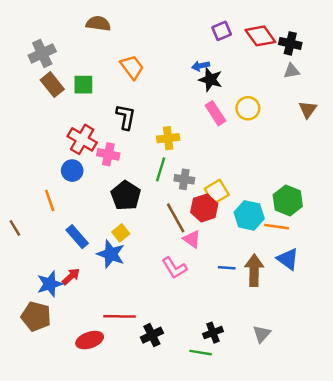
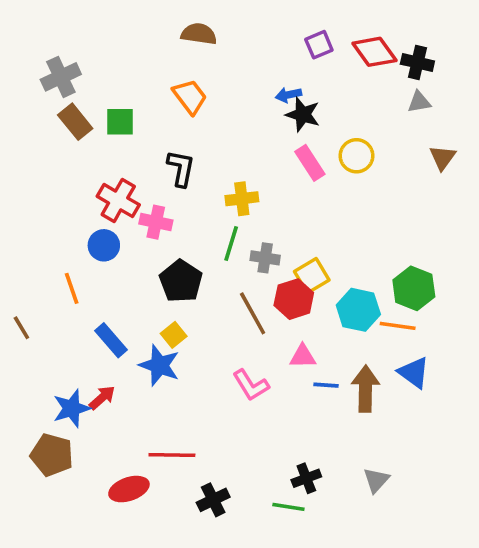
brown semicircle: (98, 23) -> (199, 34), moved
pink triangle: (192, 239) -> (303, 356), moved, turned -36
black cross: (152, 335) -> (213, 500), moved

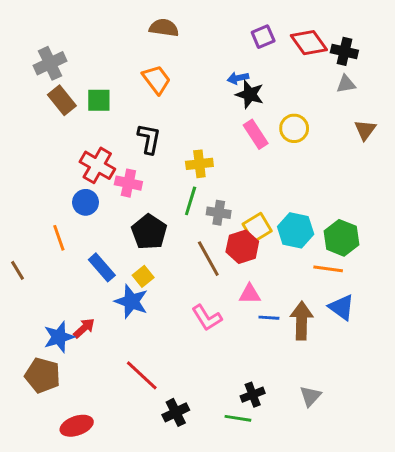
cyan hexagon: (358, 310) -> (296, 230), moved
blue rectangle: (111, 340) -> (102, 267), moved
red line: (172, 455) -> (142, 375), turned 42
red ellipse: (129, 489) -> (77, 426), moved

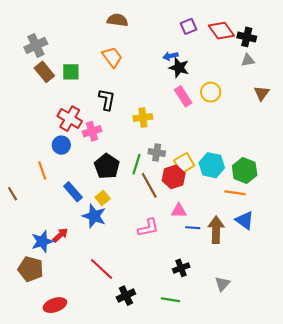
pink cross: (128, 183) -> (92, 131), turned -30
green line: (191, 201) -> (137, 164), moved
pink L-shape: (207, 318) -> (148, 228), turned -70
black cross: (253, 395) -> (181, 268), moved

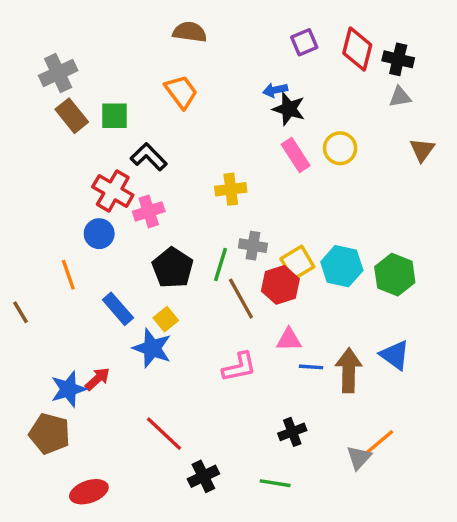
red diamond: (221, 31) -> (357, 49), turned 50
black L-shape: (107, 99) -> (149, 157), moved, turned -55
orange line: (235, 193) -> (379, 442), moved, turned -48

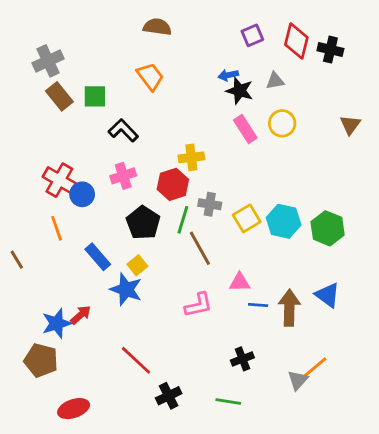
gray triangle: (400, 97) -> (275, 81), moved
red cross: (113, 191) -> (59, 180), moved
red hexagon: (280, 285) -> (173, 184), moved

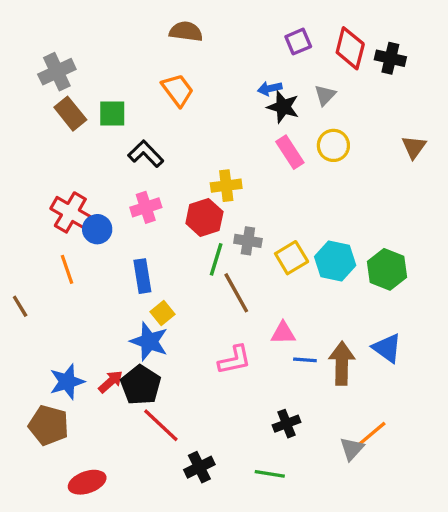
gray triangle: (275, 81) -> (325, 95), turned -36
black pentagon: (143, 223) -> (141, 385), moved
blue rectangle: (98, 257) -> (142, 276), moved, turned 32
red arrow: (81, 315) -> (111, 382), moved

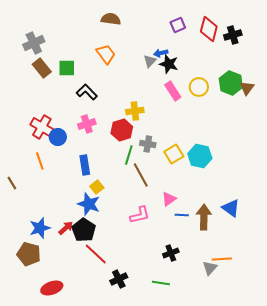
black cross: (390, 58) -> (233, 35), turned -30
gray triangle: (325, 95) -> (150, 61), moved
green hexagon: (387, 269) -> (231, 83), moved
pink triangle: (283, 333) -> (169, 199), turned -35
orange line: (372, 434) -> (222, 259), turned 36

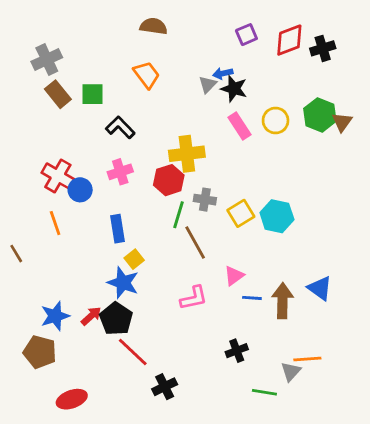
red diamond: (209, 29) -> (289, 40), turned 55
yellow cross: (135, 111) -> (187, 154), size x1.4
green line: (161, 283) -> (264, 392), moved

